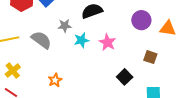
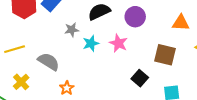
purple circle: (141, 20) -> (135, 17), moved
gray semicircle: (41, 40) -> (49, 62), moved
brown square: (150, 57) -> (165, 55), size x1.5

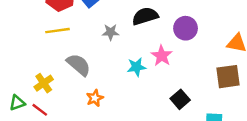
cyan star: (91, 43) -> (136, 67), moved
yellow line: (15, 49) -> (58, 31), moved
brown square: (165, 55) -> (228, 77), moved, turned -30

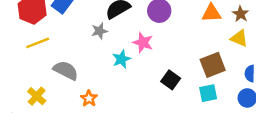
gray star: (111, 32) -> (99, 31), moved
brown square: (228, 77) -> (213, 65), moved

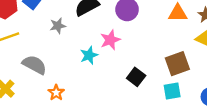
gray star: (99, 31) -> (58, 26), moved
pink star: (143, 43) -> (110, 40), turned 30

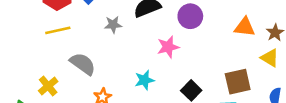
cyan star: (89, 55) -> (144, 80), moved

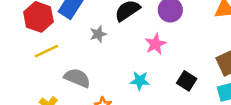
cyan star: (144, 80) -> (140, 81), turned 30

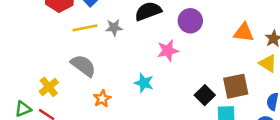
yellow line: (46, 51) -> (85, 28), moved
black square: (187, 81) -> (205, 95), moved

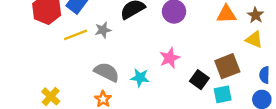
pink star: (168, 51) -> (170, 58), moved
gray semicircle: (83, 66) -> (107, 72), moved

